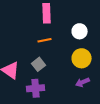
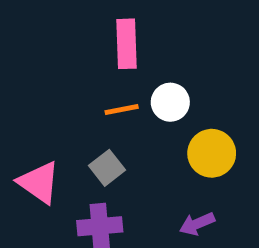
white circle: (80, 31) -> (170, 102), moved
purple arrow: (83, 82) -> (197, 224), moved

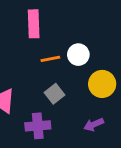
pink rectangle: (127, 44) -> (34, 24), moved
gray square: (107, 168) -> (55, 94), moved

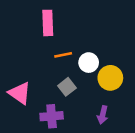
white circle: (78, 55) -> (89, 63), moved
purple arrow: (94, 125) -> (103, 115), turned -54

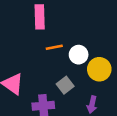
gray square: (67, 87) -> (65, 85), moved

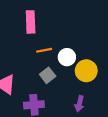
gray square: (65, 85) -> (48, 75), moved

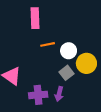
gray square: (48, 75) -> (66, 73), moved
purple arrow: (79, 104) -> (59, 94), moved

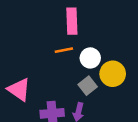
pink rectangle: (35, 18) -> (72, 21), moved

